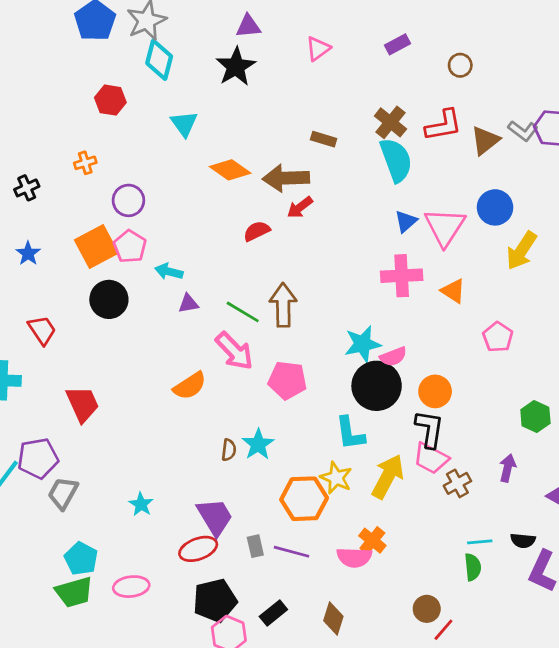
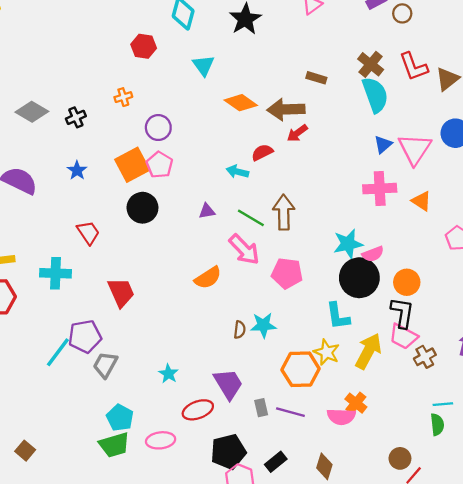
brown circle: (460, 65) -> (402, 13), moved
red L-shape: (443, 125) -> (414, 67), turned 80
cyan arrow: (169, 272) -> (237, 172), moved
cyan star: (258, 444) -> (263, 325), turned 30
red ellipse: (198, 549) -> (198, 410), moved

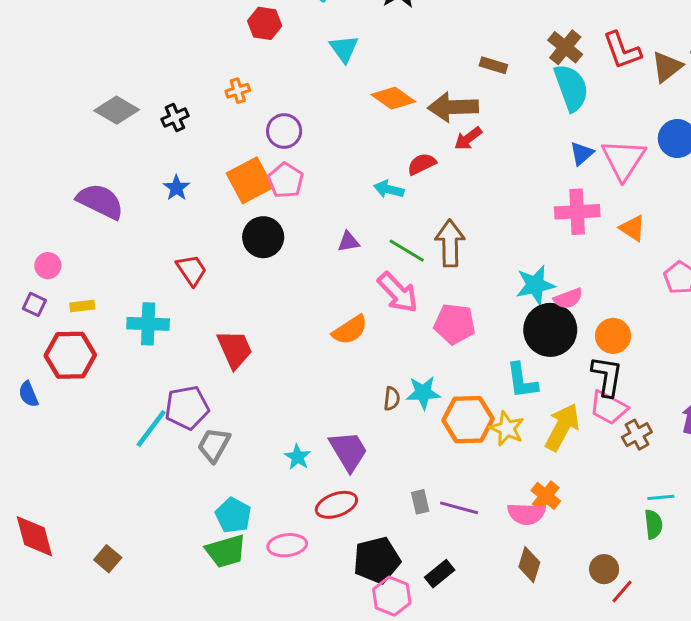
orange hexagon: (301, 369) -> (468, 420), moved
purple trapezoid: (228, 384) -> (348, 451), moved
brown diamond: (324, 466) -> (529, 565), moved

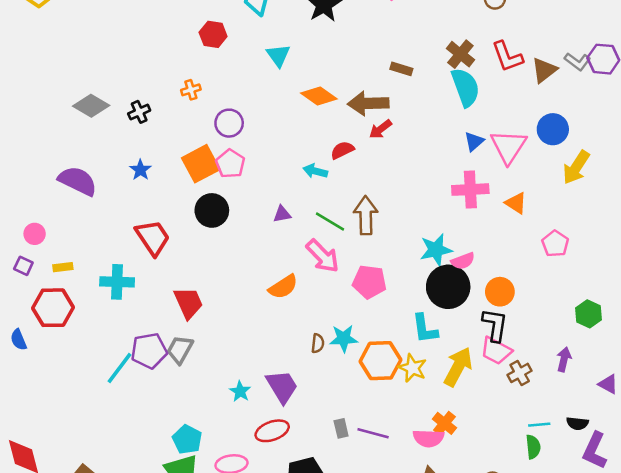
red trapezoid: (191, 270) -> (153, 238), size x1.4
gray trapezoid: (214, 445) -> (180, 350), moved

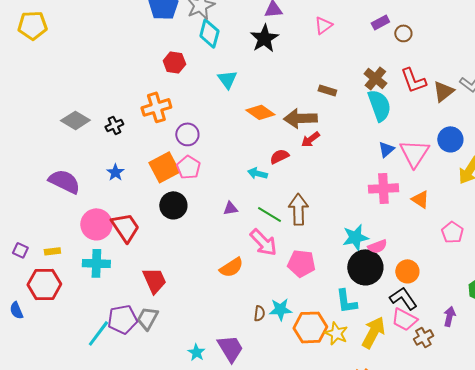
orange cross: (191, 90) -> (156, 107), size x1.8
pink circle: (35, 234) -> (96, 224), moved, size x1.8
black L-shape: (495, 325) -> (403, 298), turned -44
purple arrow: (564, 359) -> (449, 316), moved

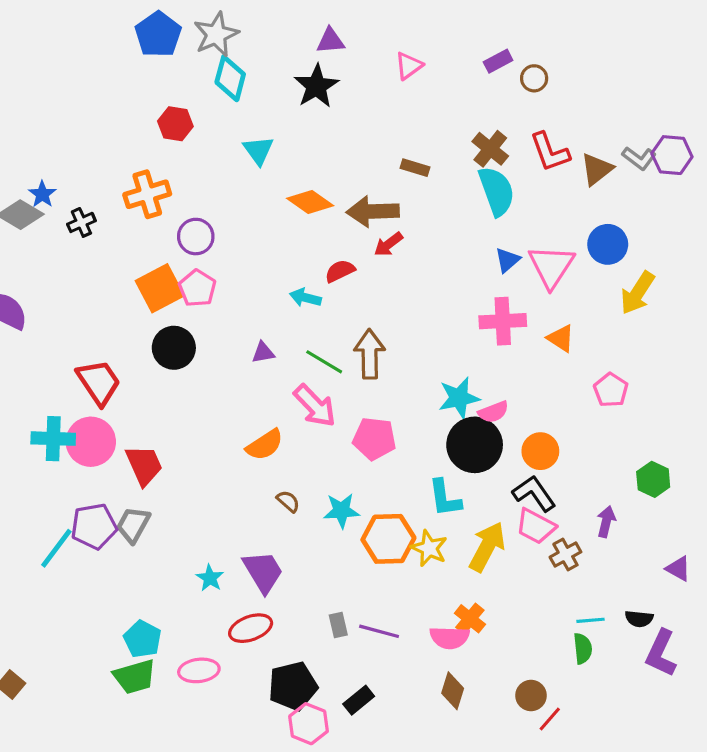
blue star: (115, 172) -> (42, 194), moved
pink circle: (96, 224) -> (91, 442), moved
brown semicircle: (259, 313) -> (288, 501), moved, turned -56

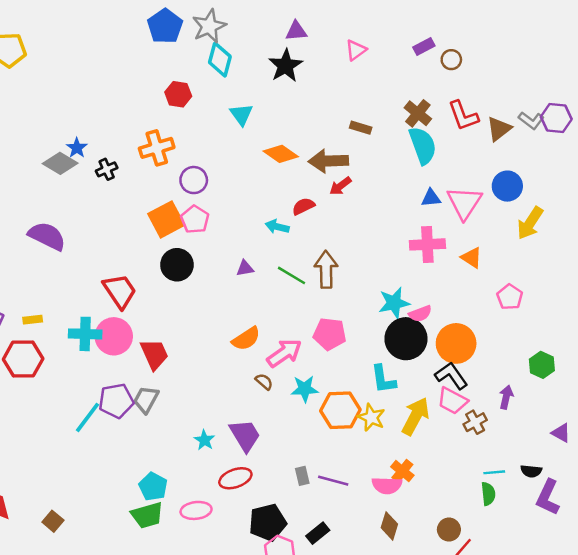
blue triangle: (507, 260) -> (431, 198), turned 36
pink arrow: (315, 406) -> (284, 353), moved, turned -81
orange circle: (540, 451) -> (456, 343), size x1.4

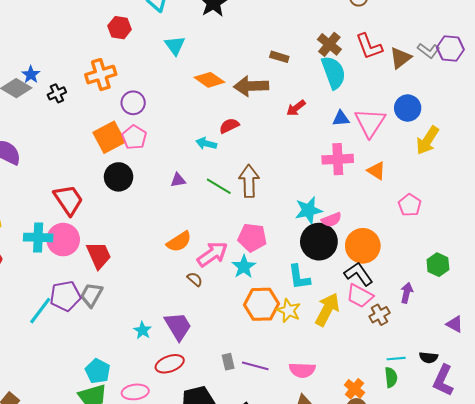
red arrow: (340, 186) -> (296, 108), moved
cyan star: (305, 389) -> (244, 267), moved, turned -30
orange cross: (402, 471) -> (354, 389), moved

